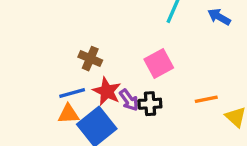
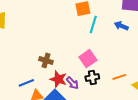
blue line: (72, 93) -> (26, 83), moved
black cross: (150, 104) -> (92, 78), moved

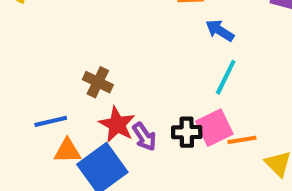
cyan line: (93, 24) -> (226, 77), moved
blue arrow: (121, 26) -> (220, 30), moved
pink square: (88, 59) -> (214, 128), moved

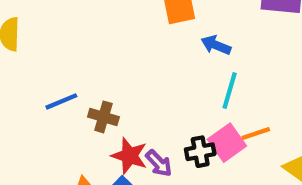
blue line: (51, 121) -> (61, 101), moved
orange line: (242, 140) -> (256, 133), moved

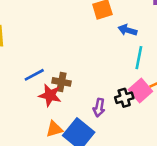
red star: (129, 156) -> (50, 95), moved
purple arrow: (159, 163) -> (99, 108), turned 60

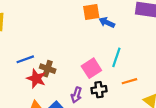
blue arrow: (127, 30) -> (107, 22), moved
pink square: (140, 90) -> (91, 68), moved

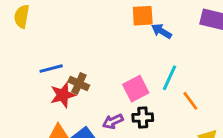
red star: (36, 79) -> (63, 95), turned 30
orange line: (129, 81) -> (190, 101), moved, turned 64
purple arrow: (76, 95) -> (113, 121), turned 40

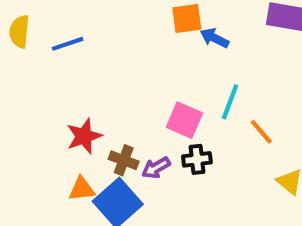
blue line: (51, 69) -> (68, 44), moved
brown cross: (79, 84) -> (124, 160), moved
pink square: (136, 89) -> (184, 120), turned -35

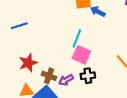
blue line: (68, 44) -> (19, 26), moved
cyan line: (230, 102) -> (77, 38), moved

